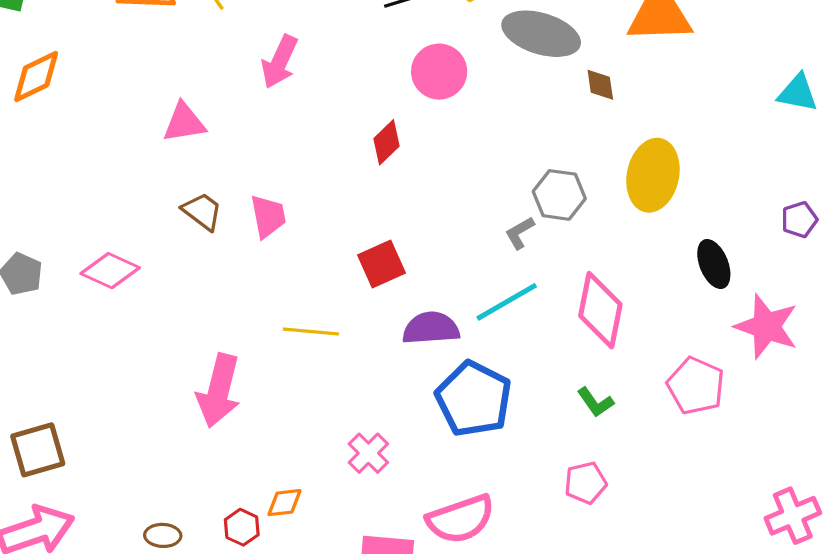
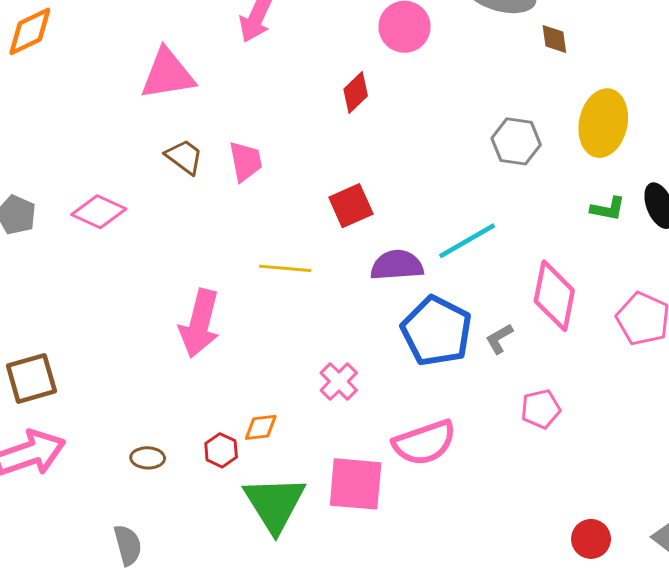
pink triangle: (184, 123) -> (168, 74), size x1.4
gray L-shape: (520, 233) -> (499, 339), moved
pink diamond: (600, 310) -> (554, 296), moved
green L-shape: (595, 402) -> (608, 209), moved, turned -44

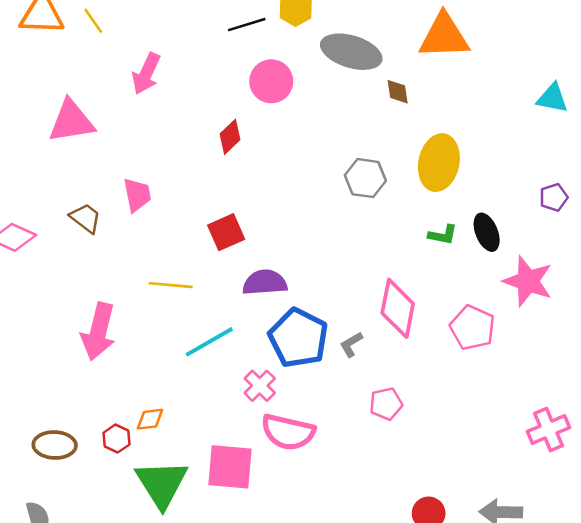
brown trapezoid: (184, 157) -> (86, 218), moved
cyan line: (467, 241) -> (209, 342), moved
pink cross: (339, 381) -> (260, 386), moved
pink semicircle: (424, 443) -> (288, 432), turned 32
brown ellipse: (148, 458) -> (55, 445), size x1.5

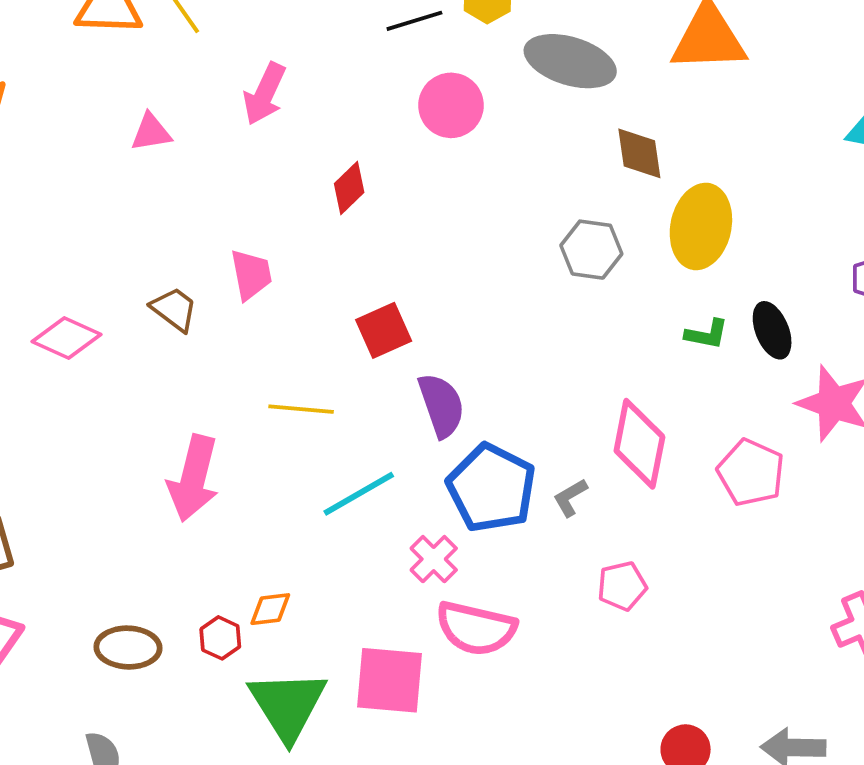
brown diamond: (398, 92) -> (639, 153), moved, size x1.4
pink triangle: (71, 121) -> (151, 132), moved, size x0.6
red diamond: (230, 137) -> (349, 188), moved
purple semicircle: (265, 283) -> (441, 405), turned 75

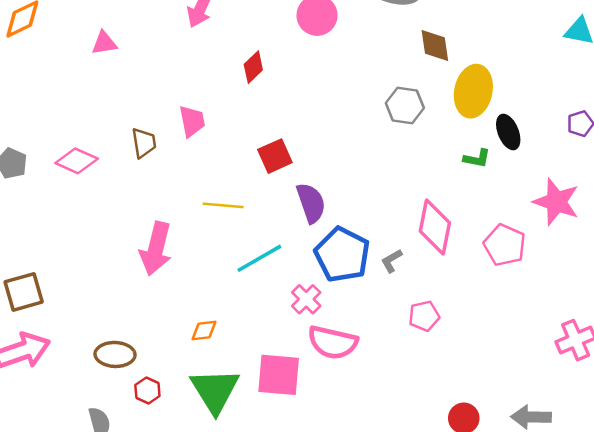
pink triangle: (151, 132) -> (104, 43), moved
brown trapezoid: (174, 309) -> (144, 143), turned 44
black ellipse: (772, 330) -> (508, 132), moved
red hexagon: (220, 638) -> (147, 391), moved

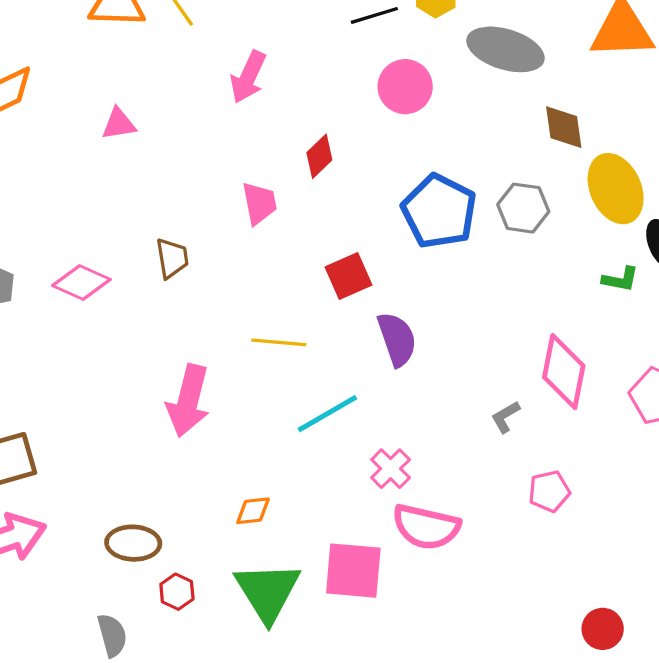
yellow ellipse: (473, 91) -> (616, 189), turned -36
pink trapezoid: (192, 121) -> (259, 203), moved
blue pentagon: (342, 255) -> (439, 211), moved

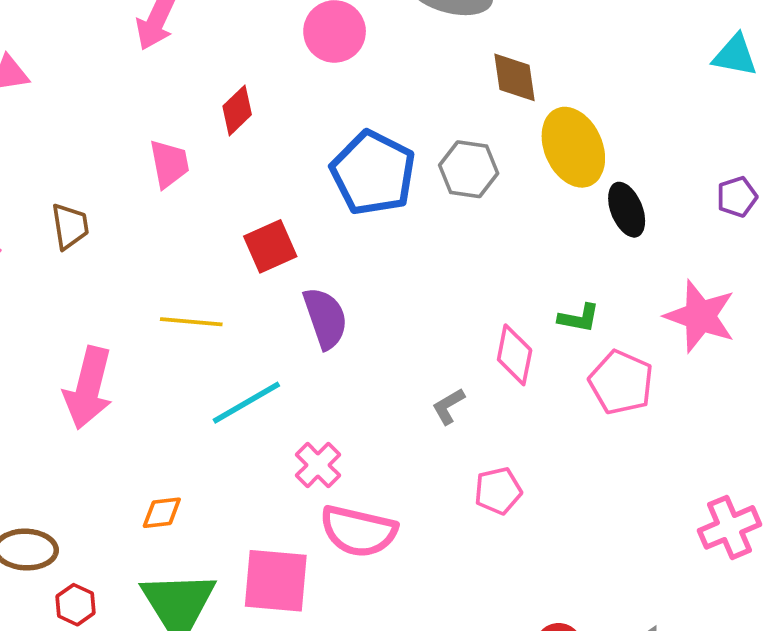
green L-shape: (620, 279) -> (579, 318), moved
pink diamond: (564, 372) -> (515, 355), size x0.7

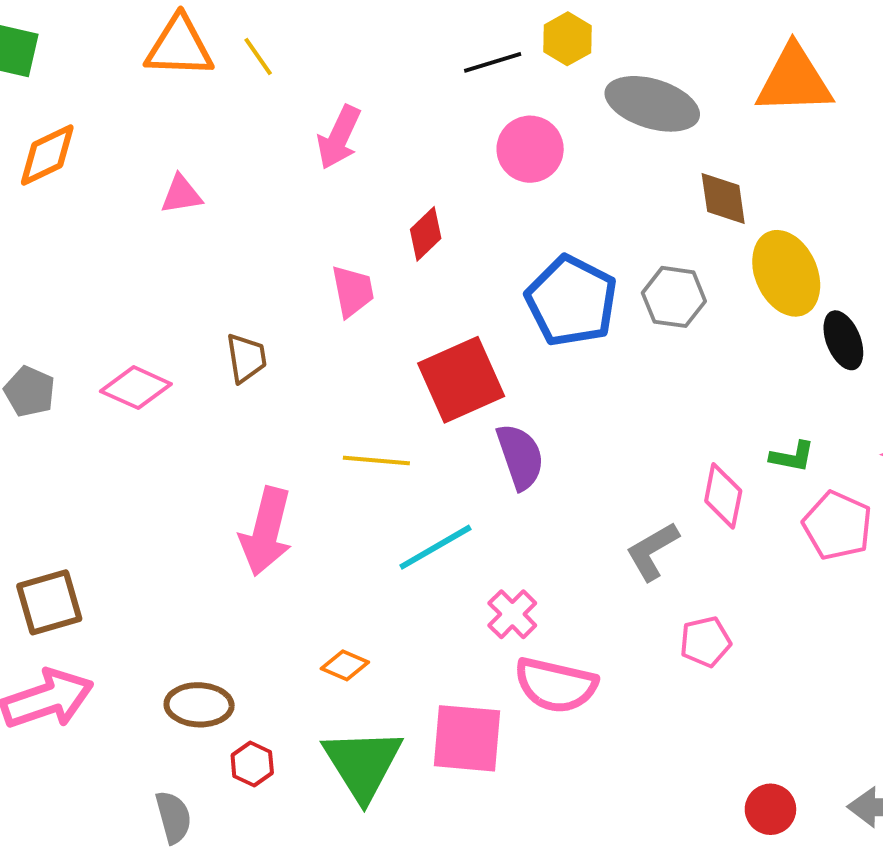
red square: (270, 246) -> (461, 380), size x1.5
gray L-shape: (448, 406) -> (652, 551), size x1.5
orange diamond: (162, 513) -> (345, 665), turned 30

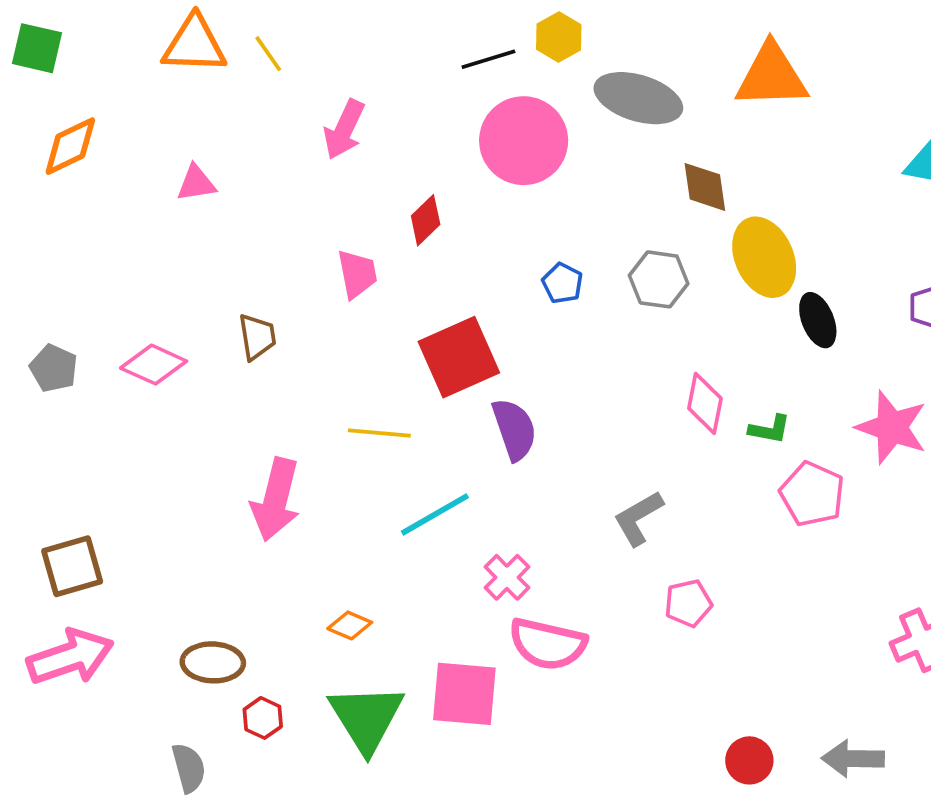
pink circle: (530, 149) -> (524, 141), size x1.4
blue pentagon: (571, 301) -> (562, 283), size x0.5
pink diamond: (723, 496) -> (705, 403), moved

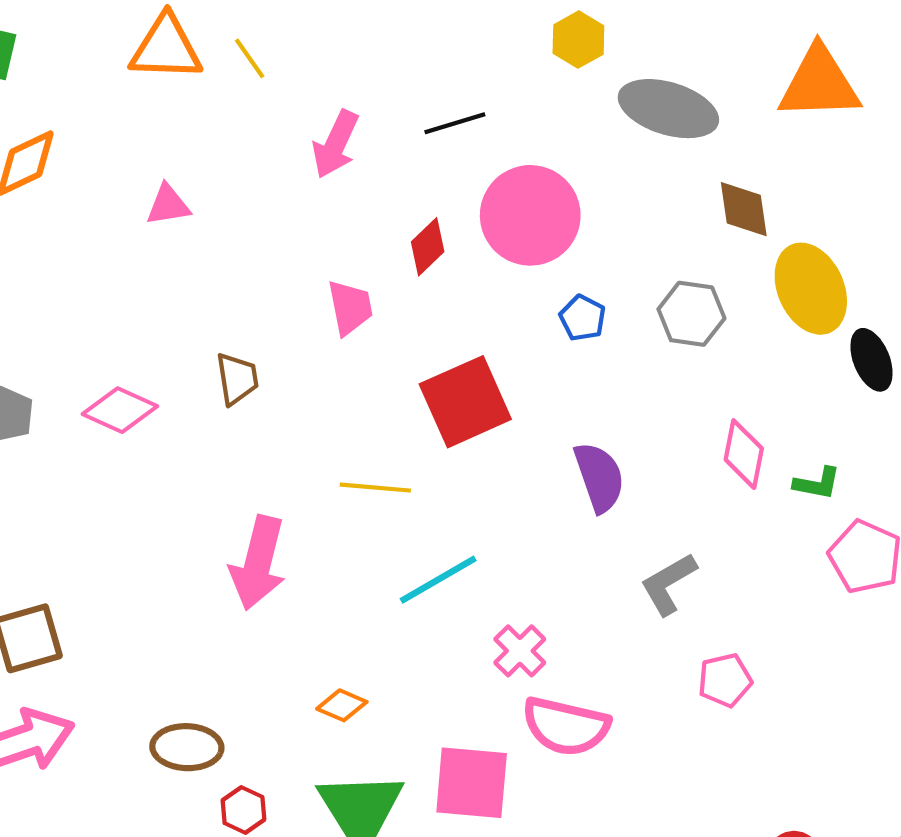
black line: (488, 59) -> (455, 123), moved
pink circle: (524, 141) -> (530, 215), moved
purple semicircle: (514, 429) -> (599, 477), moved

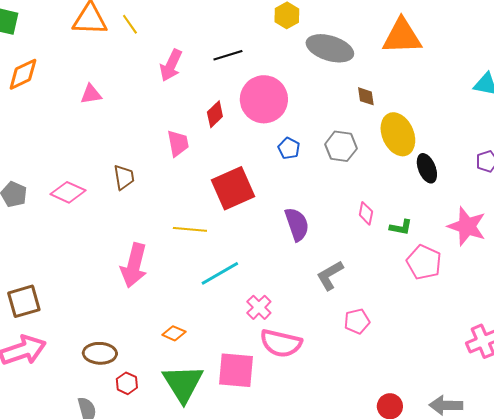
brown diamond: (744, 209) -> (366, 96), size x0.7
pink diamond: (744, 454) -> (366, 213), size x0.7

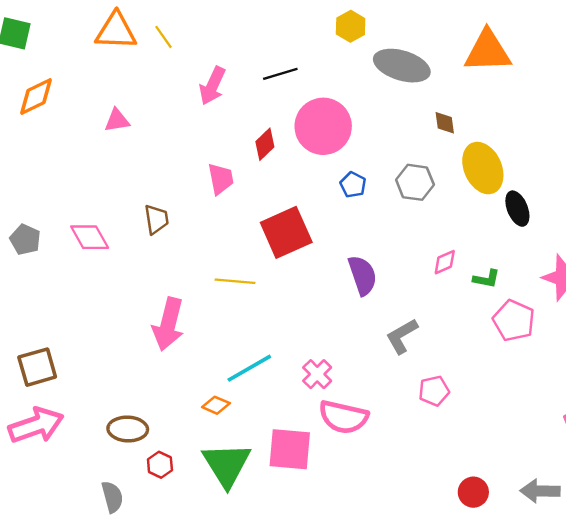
pink diamond: (68, 192) -> (90, 237), turned 36
pink diamond: (366, 213) -> (445, 262), turned 55
cyan line: (220, 273) -> (249, 368), moved

